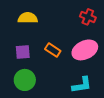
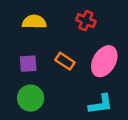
red cross: (88, 17) -> (86, 21), moved
pink ellipse: (85, 50) -> (104, 61), turned -35

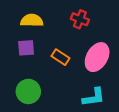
purple square: (28, 64) -> (26, 48), moved

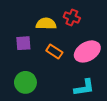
yellow semicircle: (32, 20) -> (46, 24), moved
pink ellipse: (97, 57) -> (87, 51), turned 30

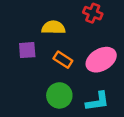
red cross: (72, 17) -> (93, 13), moved
green circle: (25, 82) -> (59, 95), moved

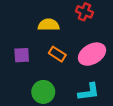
purple square: (27, 50) -> (22, 55), moved
green circle: (59, 95) -> (43, 92), moved

